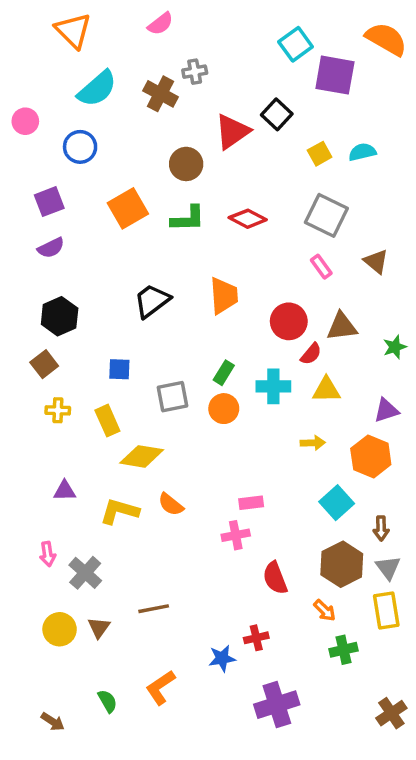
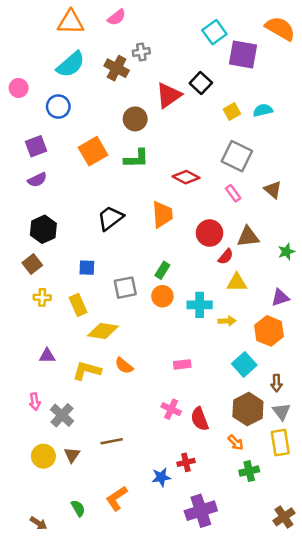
orange triangle: (73, 31) -> (71, 22), moved, turned -44
red diamond: (248, 219) -> (186, 177), moved
cyan cross: (273, 386) -> (200, 305), moved
pink cross: (236, 535) -> (171, 409), moved, turned 36

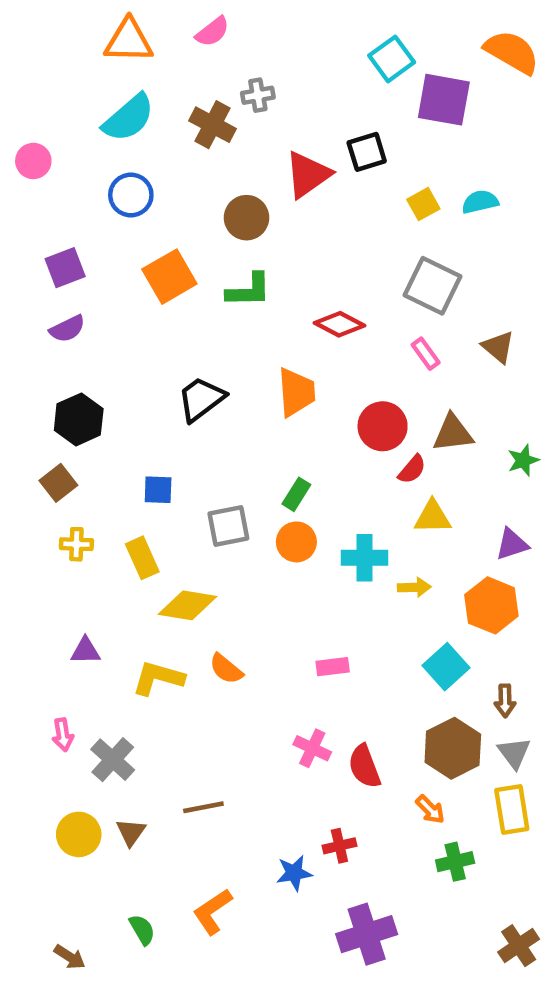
black square: (201, 83) -> (367, 152), turned 30
blue circle: (58, 107) -> (131, 195), moved

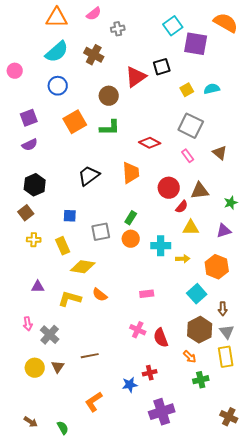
gray cross: (258, 95) -> (118, 29), moved
purple triangle: (512, 544) -> (224, 231), moved
green semicircle: (142, 930) -> (63, 428), moved
brown cross: (519, 946) -> (229, 417), turned -30

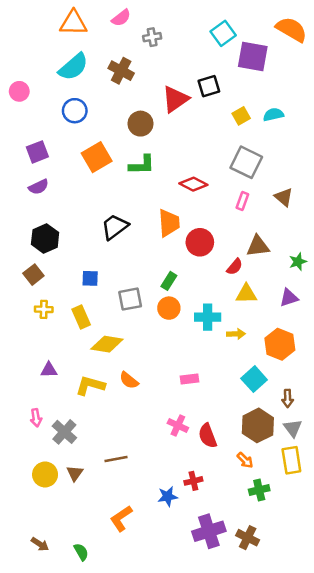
pink rectangle: (188, 156) -> (242, 201), turned 56
red circle: (169, 188) -> (200, 242), moved
brown cross: (229, 417) -> (248, 538), moved

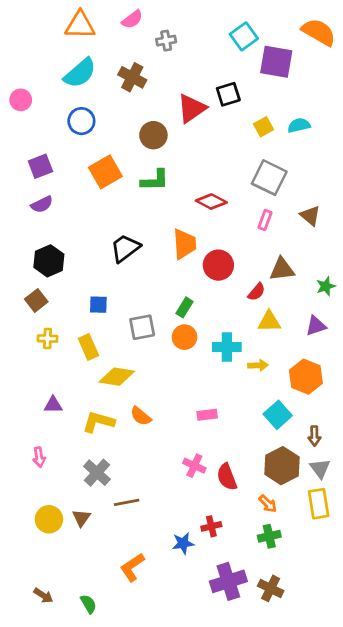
gray cross: (64, 432) -> (97, 473), moved
green cross: (259, 490) -> (269, 536), moved

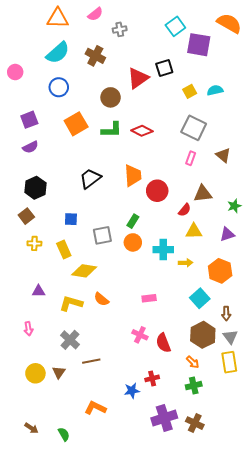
red diamond: (211, 202) -> (142, 131), moved
orange L-shape: (132, 567) -> (95, 408), turned 60

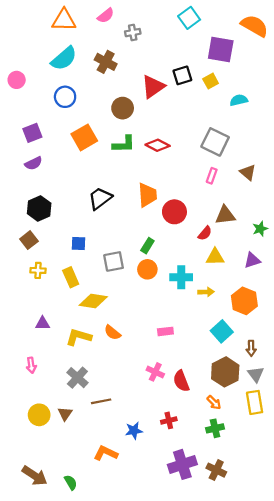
cyan square: (175, 26) -> (189, 18), moved
yellow square: (190, 91) -> (211, 81), moved
blue star: (132, 391) -> (134, 431), moved
brown arrow: (31, 428) -> (35, 476), size x1.6

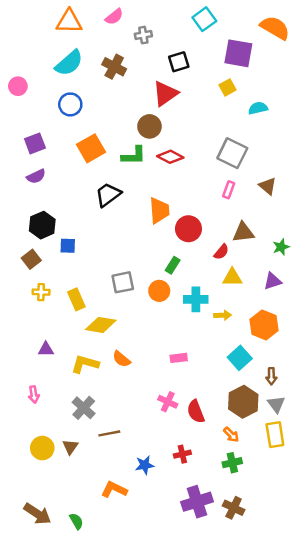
black square: (182, 75) -> (179, 62), moved
brown circle: (123, 108) -> (149, 126), moved
black trapezoid: (100, 198) -> (108, 195), moved
blue square: (79, 243) -> (68, 246), moved
green rectangle: (147, 246) -> (173, 265), moved

